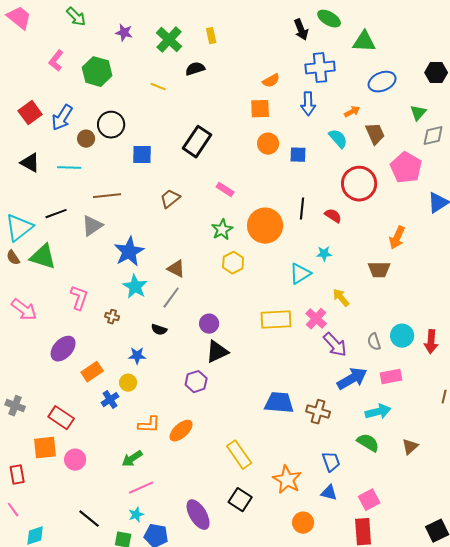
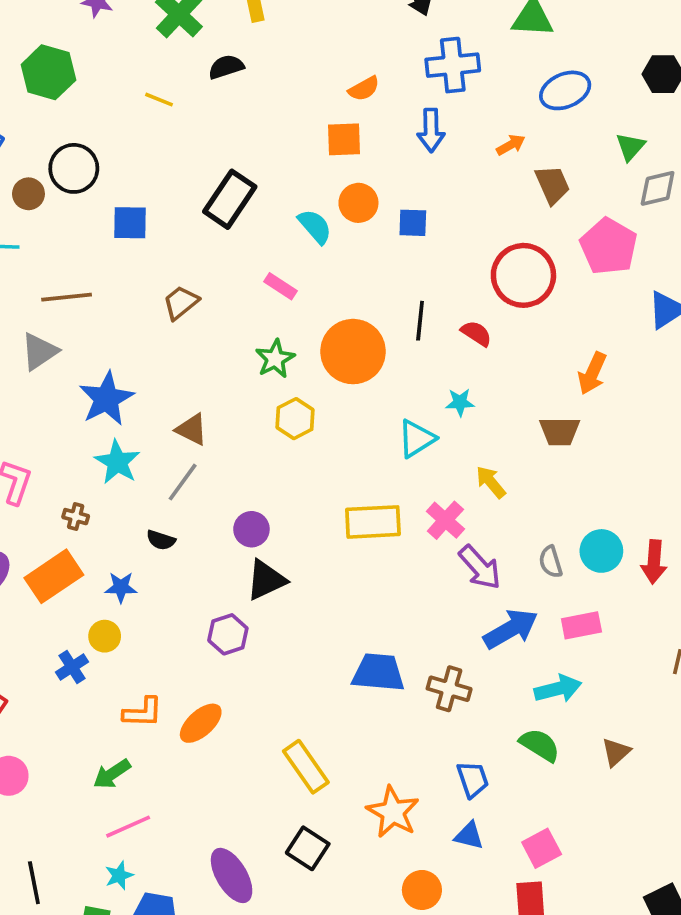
cyan semicircle: (338, 139) -> (315, 226), moved
orange rectangle: (92, 372) -> (54, 576), moved, size x1.4
black line: (89, 519) -> (34, 883), turned 40

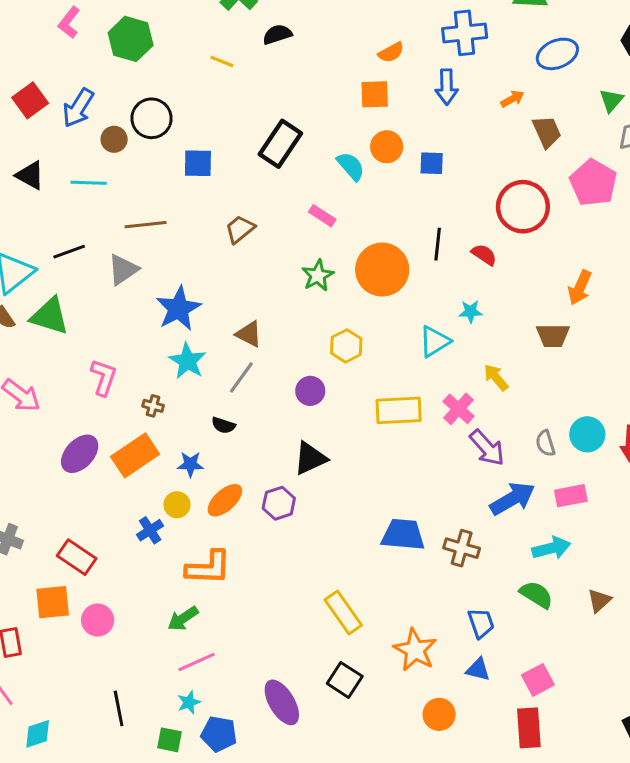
yellow hexagon: (295, 419) -> (346, 346), moved
purple circle: (251, 529) -> (310, 391), moved
orange L-shape: (143, 712) -> (208, 568), size x1.4
orange ellipse: (201, 723) -> (225, 500), moved

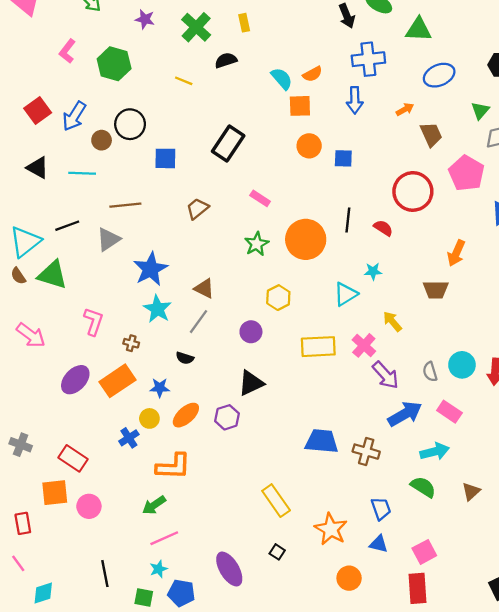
cyan semicircle: (351, 166) -> (282, 79), moved
pink rectangle: (571, 496) -> (449, 412), turned 45
black square: (345, 680) -> (277, 552), size x0.6

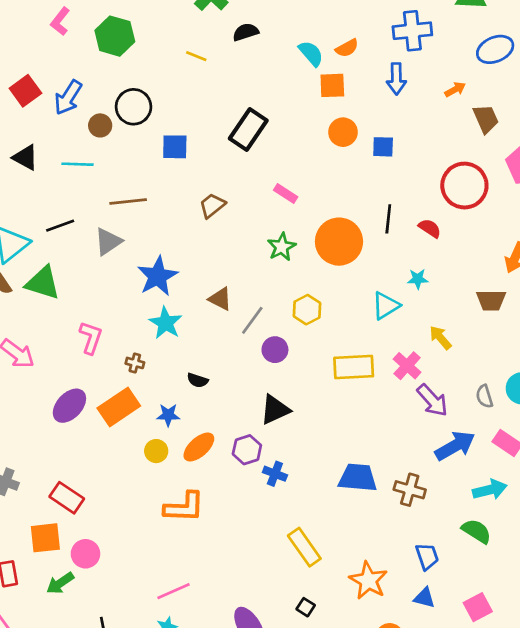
gray line: (198, 322) -> (252, 320), moved
blue cross: (129, 438) -> (275, 474), moved, turned -36
green arrow: (154, 505) -> (60, 583), moved

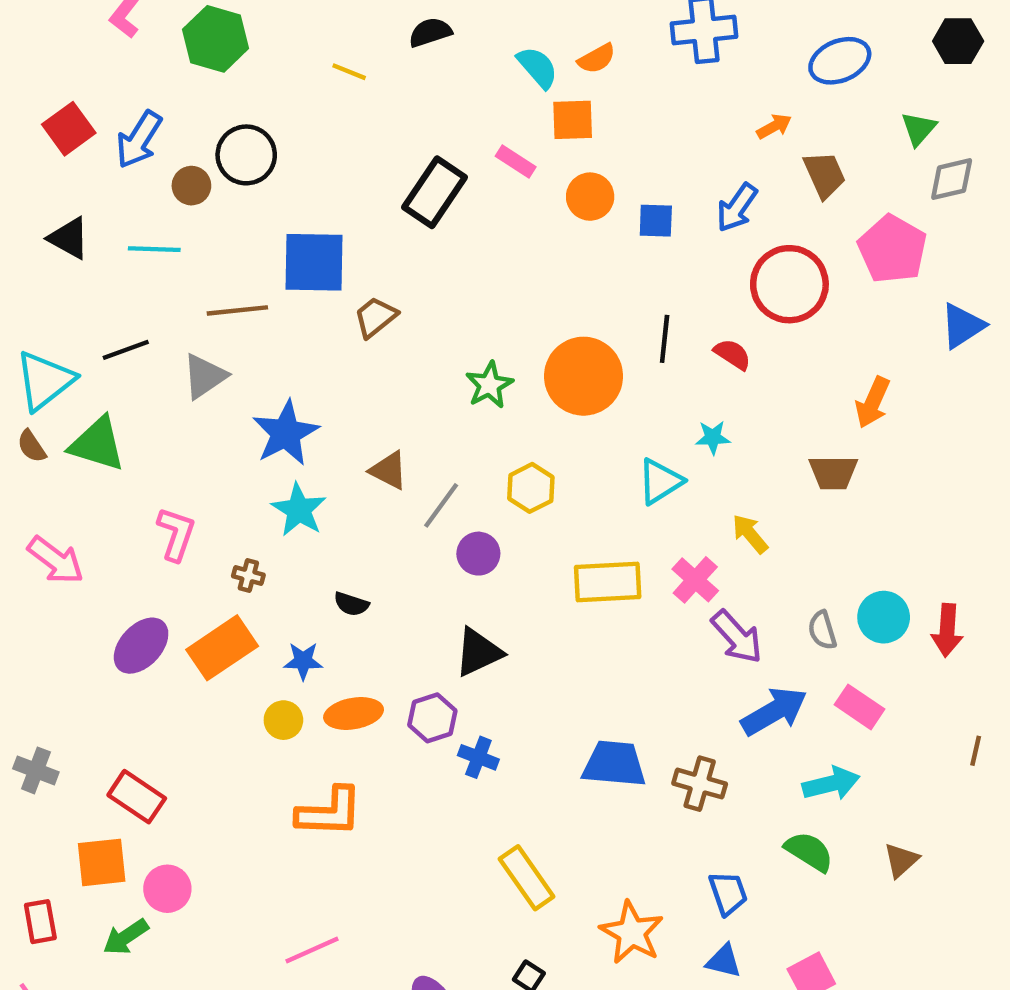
blue arrow: (396, 79) -> (737, 208), moved, turned 36
blue square: (175, 147) -> (314, 262), moved, size x1.5
pink rectangle: (286, 194) -> (516, 162), moved
orange ellipse: (199, 447) -> (354, 713), turned 32

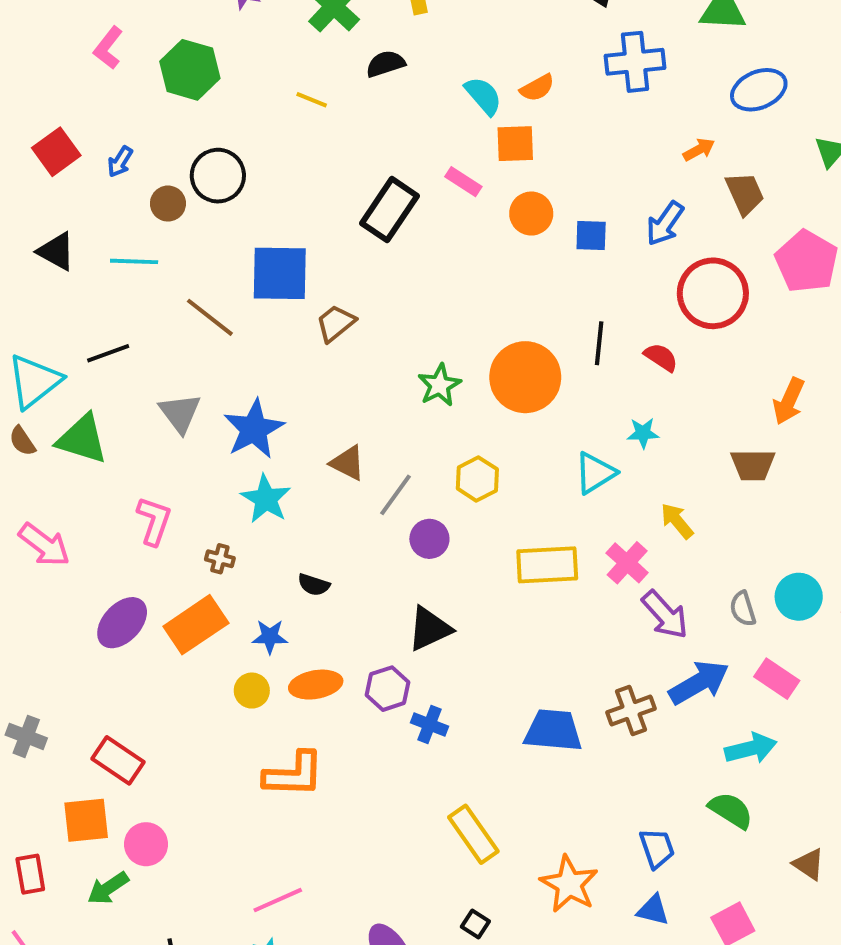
blue arrow: (139, 140) -> (120, 162), size x0.6
brown line: (237, 310) -> (210, 317), turned 44
gray triangle: (205, 376) -> (180, 413), moved, turned -33
brown cross: (700, 784) -> (631, 710), moved, turned -36
brown triangle: (901, 860) -> (809, 864), moved, turned -44

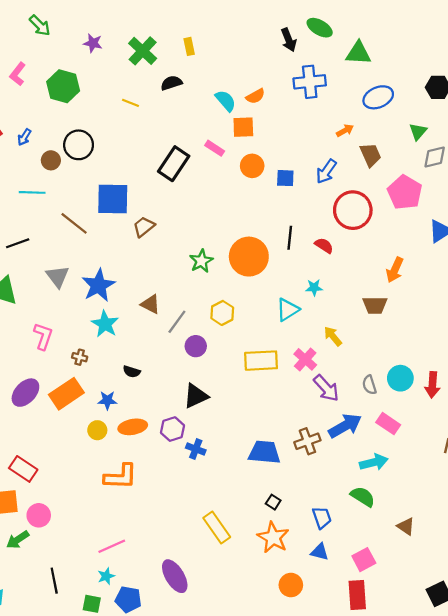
yellow rectangle: (473, 834) -> (217, 528), moved
black square: (475, 924) -> (273, 502), moved

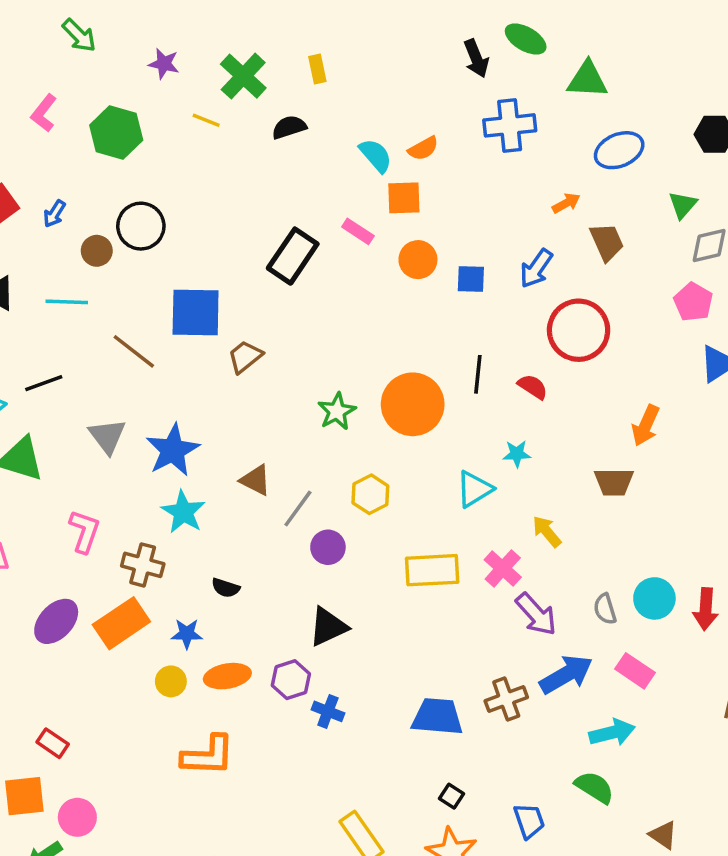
yellow line: (130, 103) -> (206, 120), moved
pink pentagon: (405, 192) -> (693, 302), moved, size x0.7
brown cross: (80, 357) -> (143, 565), size x1.6
red rectangle: (23, 469) -> (53, 743), size x0.7

